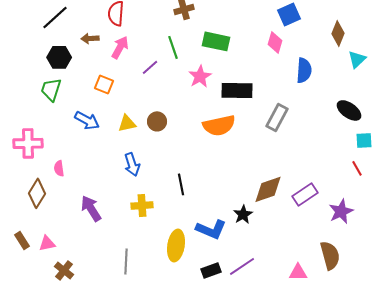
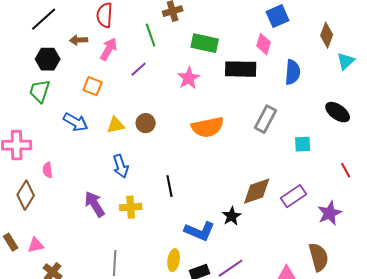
green line: (173, 47) -> (151, 35), moved
black rectangle: (237, 90) -> (241, 69), moved
cyan square: (364, 140) -> (303, 144), moved
purple arrow: (91, 208) -> (95, 204), moved
yellow ellipse: (176, 245) -> (174, 260), moved, size x0.7

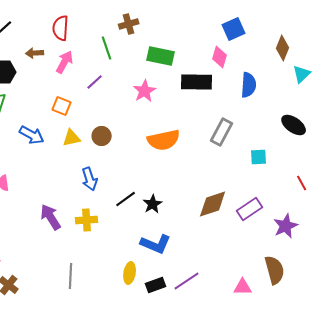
orange square: (93, 86) -> (62, 106), moved
blue arrow: (121, 166) -> (90, 179), moved
black line: (170, 186) -> (126, 199), turned 65
black star: (232, 216) -> (153, 204), moved

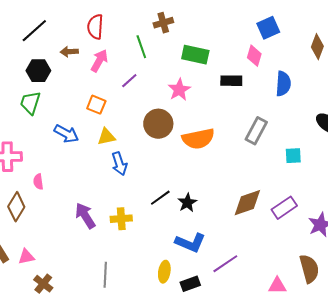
black rectangle: (197, 82) -> (231, 81), size x0.7
brown circle: (102, 136) -> (158, 124), moved, size x1.5
blue arrow: (90, 179) -> (119, 164), moved
purple line: (187, 281) -> (225, 264), moved

